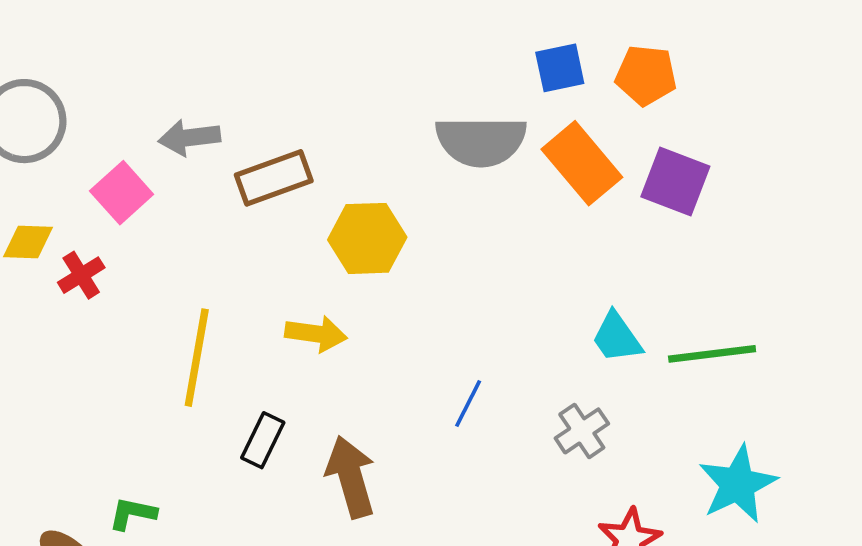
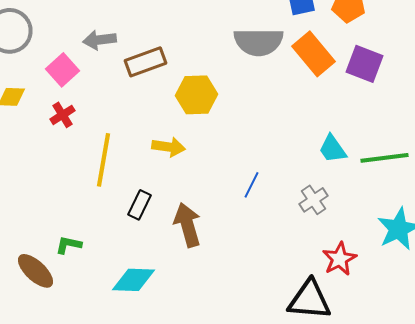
red cross: (81, 275) -> (62, 115), moved

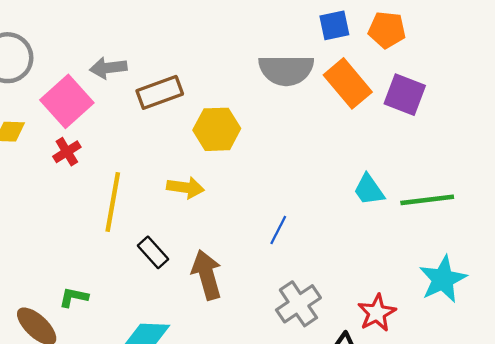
pink square: (62, 70) -> (67, 101), size x1.4
gray cross: (314, 200) -> (298, 304), moved, size x1.4
black rectangle: (140, 205) -> (153, 252), turned -68

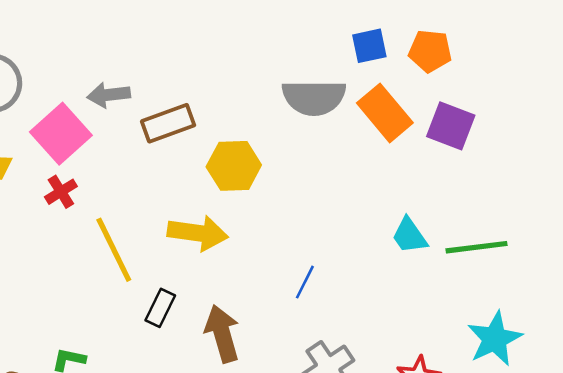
yellow arrow: (185, 188) -> (198, 233), size x1.4
yellow line: (113, 202) -> (114, 250), turned -36
black rectangle: (153, 252) -> (160, 308), turned 68

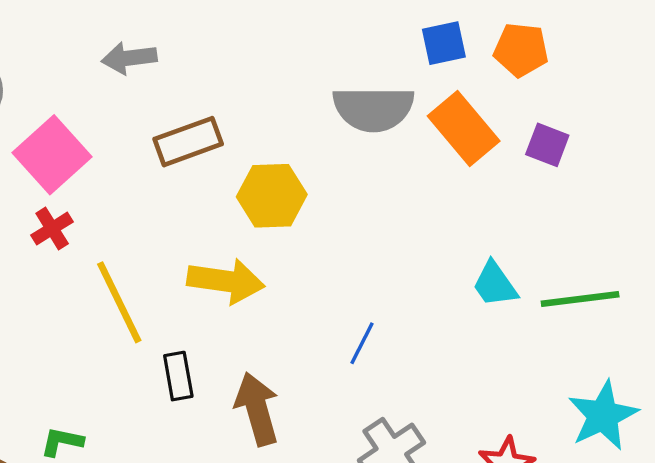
gray arrow: (109, 95) -> (129, 58), moved
purple square: (451, 126) -> (547, 145), size x0.7
black rectangle: (160, 308) -> (178, 376), turned -36

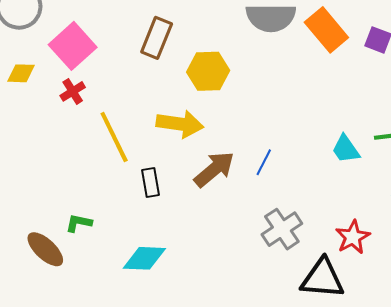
brown rectangle: (188, 142) -> (157, 38), turned -48
cyan trapezoid: (495, 284) -> (346, 149), moved
brown arrow: (257, 409) -> (214, 169), moved, turned 66

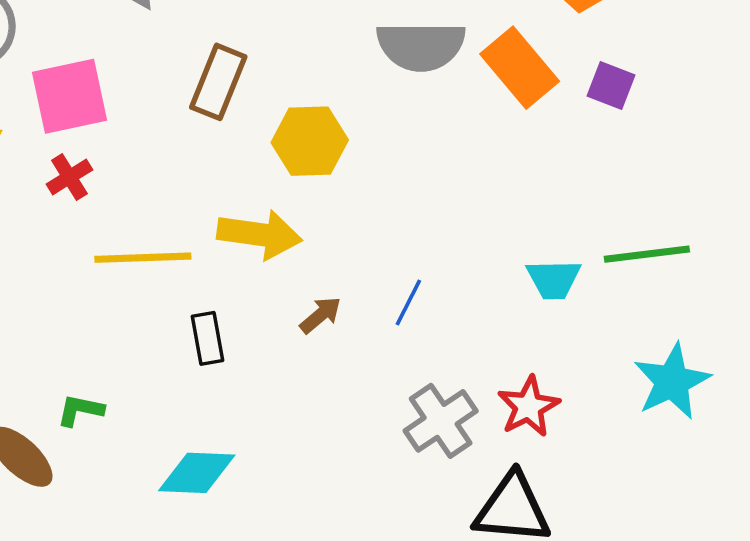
pink square: (73, 46) -> (69, 96), turned 30
yellow line: (114, 137) -> (143, 258), turned -66
cyan trapezoid: (346, 149) -> (554, 279), turned -56
brown arrow: (214, 169) -> (320, 315), size x0.6
red star: (353, 237) -> (529, 407), moved

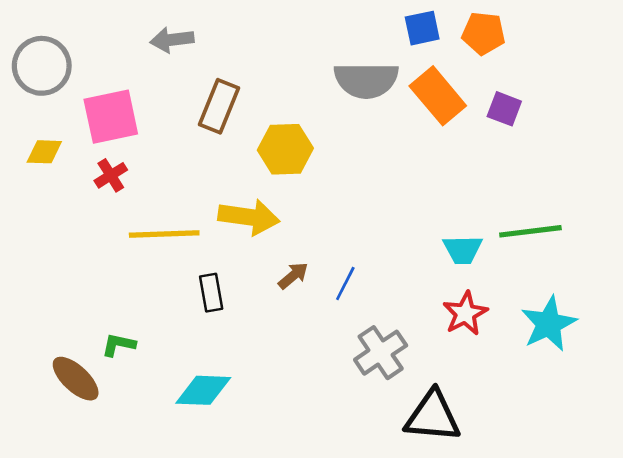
blue line: (408, 303) -> (345, 283), moved
red star: (529, 407) -> (465, 313), moved

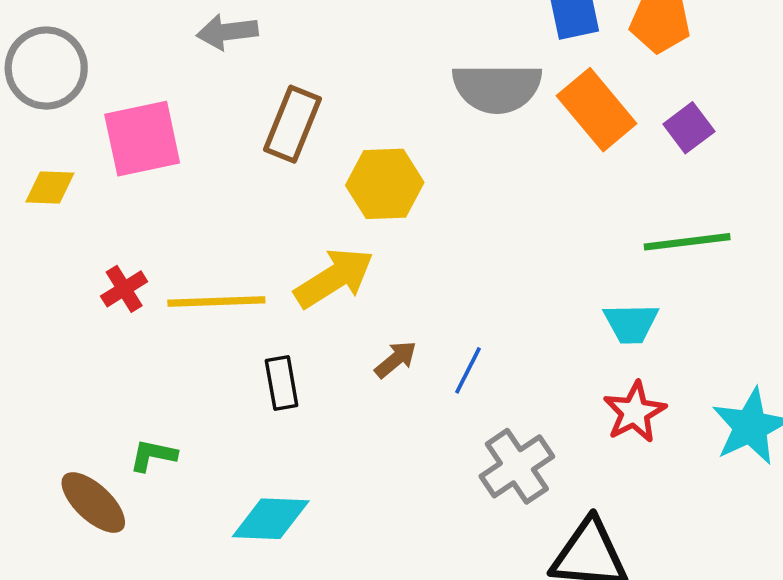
purple square: (504, 109) -> (689, 128), turned 32
red cross: (111, 175) -> (124, 289), moved
yellow arrow: (249, 217) -> (334, 278), turned -40
green line: (530, 231) -> (687, 242), moved

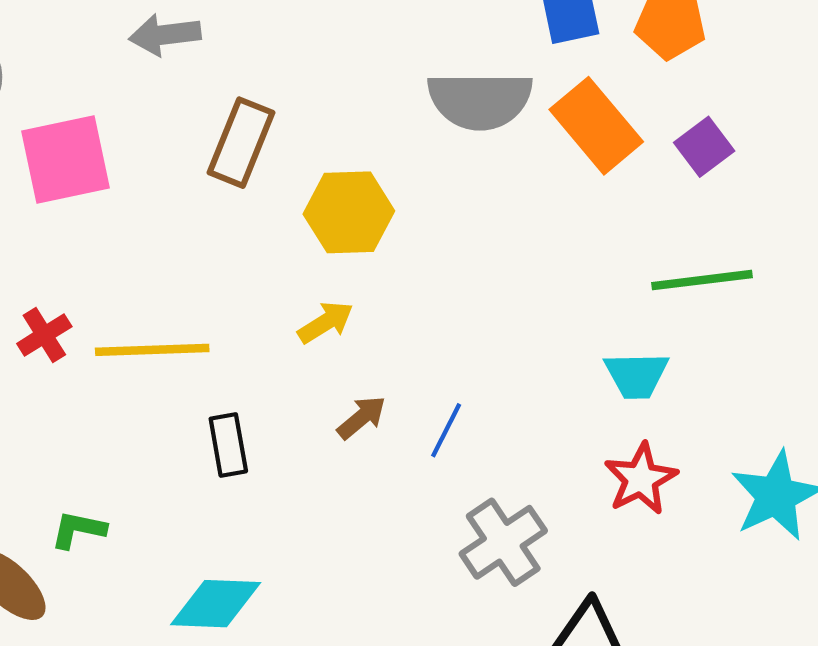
yellow arrow: (334, 278) -> (326, 322), moved, size x0.6

